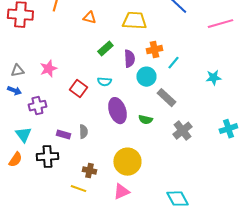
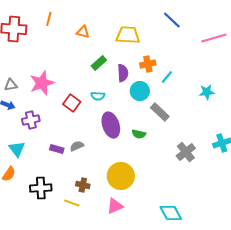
pink star: (48, 69) -> (42, 83), size x1.4
gray cross: (182, 131) -> (186, 152), moved
gray semicircle: (83, 132) -> (77, 146), turned -112
black cross: (47, 157) -> (41, 188), moved

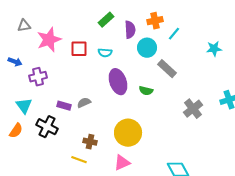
gray triangle: (11, 85) -> (24, 26), moved
red square: (72, 103) -> (79, 49), moved, turned -36
black cross: (41, 188) -> (47, 127), moved, turned 30

